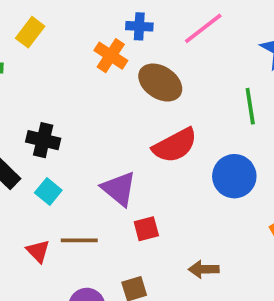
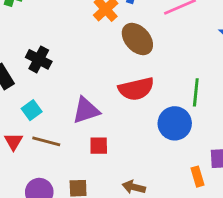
green line: (250, 106) -> (196, 92), moved
purple triangle: (119, 189) -> (86, 110), turned 48
cyan square: (48, 191) -> (32, 110), moved

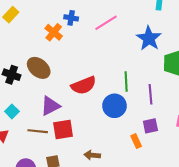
brown ellipse: (137, 39) -> (39, 68), moved
brown line: (46, 141) -> (38, 131), moved
red square: (99, 146) -> (63, 130), size x1.5

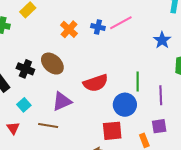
blue cross: (71, 18) -> (98, 27), moved
blue star: (149, 38) -> (162, 40), size x0.7
red square: (63, 130) -> (112, 131), moved

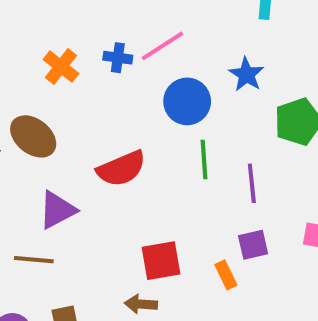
blue circle: (125, 105) -> (187, 101), moved

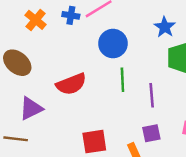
blue star: (246, 74) -> (165, 27), moved

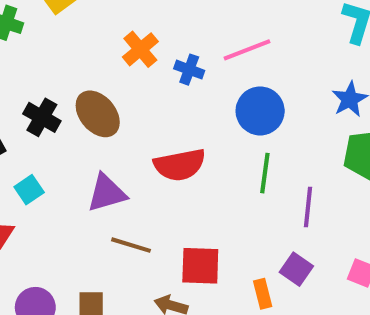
blue cross: (71, 15) -> (189, 70), moved
purple square: (151, 133) -> (296, 269), turned 36
brown line: (16, 139) -> (131, 245), moved

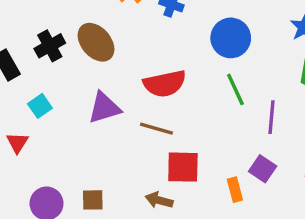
black cross: (42, 117) -> (50, 46), turned 32
green line: (265, 173) -> (235, 89), turned -32
brown line: (131, 245) -> (156, 129), moved

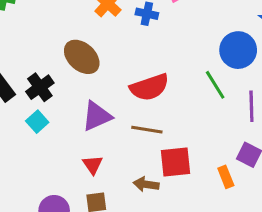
blue circle: (231, 38) -> (238, 50), moved
black cross: (50, 46) -> (40, 87), moved
red triangle: (17, 143) -> (93, 165), moved
brown arrow: (159, 200) -> (146, 184), moved

